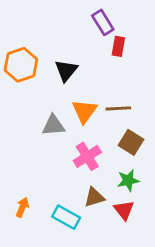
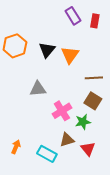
red rectangle: (118, 46) -> (95, 21), moved
brown line: (118, 108) -> (94, 78), moved
orange triangle: (84, 111) -> (70, 55), moved
green star: (128, 180) -> (83, 122), moved

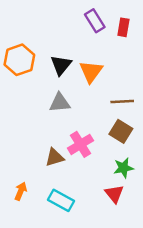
gray triangle: (38, 89) -> (60, 103), moved
green star: (83, 122) -> (123, 168), moved
brown triangle: (67, 140) -> (54, 157), moved

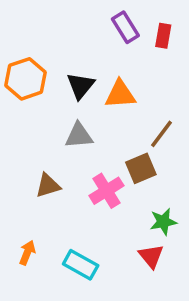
orange triangle: (91, 72) -> (120, 94), turned 50
brown line: (122, 101) -> (162, 134), turned -50
brown square: (121, 131) -> (141, 168), moved, turned 35
brown triangle: (54, 157) -> (48, 186), moved

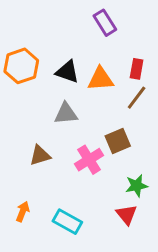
red rectangle: (163, 36) -> (137, 69), moved
black triangle: (81, 86) -> (67, 72), turned -50
brown line: (162, 134) -> (137, 98), moved

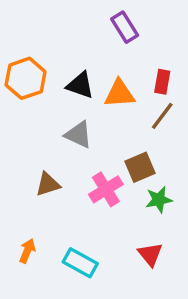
gray triangle: (66, 114) -> (79, 135), turned 30
green star: (137, 186) -> (159, 200), moved

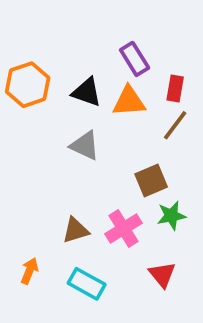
purple rectangle: (125, 27) -> (135, 59), moved
brown triangle: (48, 184) -> (76, 230), moved
pink cross: (106, 189) -> (123, 228), moved

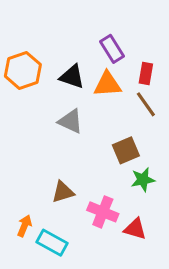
brown line: (175, 125) -> (146, 104), turned -72
pink cross: (123, 228) -> (103, 212), moved, turned -36
red triangle: (162, 275) -> (135, 229), turned -35
cyan rectangle: (87, 284) -> (52, 243), moved

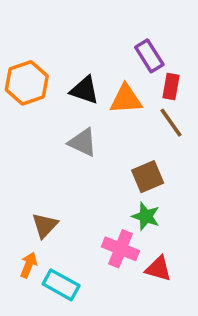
purple rectangle: (112, 49) -> (149, 56), moved
green star: (143, 180) -> (146, 216), moved, turned 30
brown triangle: (63, 192) -> (45, 225), moved, turned -30

